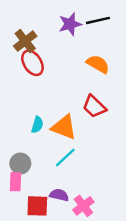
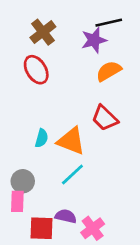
purple star: (70, 24) -> (94, 40), moved
brown cross: (25, 41) -> (43, 32), moved
orange semicircle: (98, 64) -> (109, 71), turned -60

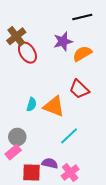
brown cross: (43, 32) -> (16, 36), moved
purple star: (94, 40) -> (63, 41), moved
cyan line: (72, 175) -> (69, 136), moved
pink rectangle: (17, 201) -> (13, 152), turned 49

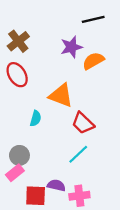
red ellipse: (27, 53) -> (17, 75), moved
red trapezoid: (79, 89) -> (83, 123), moved
orange triangle: (54, 106) -> (61, 95), moved
pink cross: (70, 172) -> (79, 196), turned 30

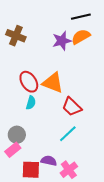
brown cross: (18, 41) -> (16, 36), turned -30
orange semicircle: (93, 61) -> (81, 37), moved
red ellipse: (17, 75) -> (29, 82), moved
pink cross: (79, 196) -> (69, 170), turned -30

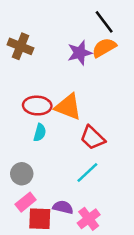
black line: (81, 17) -> (104, 22), turned 66
red ellipse: (29, 82) -> (37, 106), turned -55
pink rectangle: (13, 150) -> (26, 202), moved

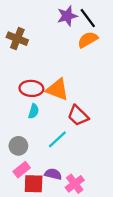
purple star: (80, 53) -> (67, 16), moved
cyan line: (87, 172) -> (57, 139), moved

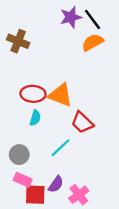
pink rectangle: (22, 170) -> (23, 180), turned 63
purple semicircle: (53, 174) -> (56, 184), turned 112

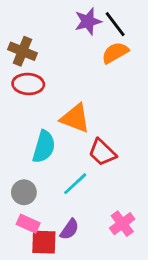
red ellipse: (33, 94) -> (28, 84), moved
cyan semicircle: (35, 118) -> (44, 147), size x1.6
pink cross: (79, 195) -> (122, 224), moved

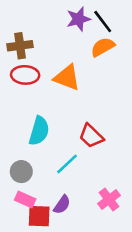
brown cross: (22, 51) -> (20, 46), turned -30
orange triangle: (75, 118) -> (67, 77), moved

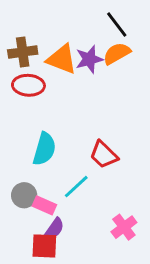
purple star: (78, 19) -> (89, 59), moved
orange triangle: (67, 77) -> (62, 59), moved
pink rectangle: (25, 200) -> (44, 205), moved
purple semicircle: (62, 205) -> (54, 229), moved

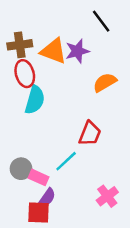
orange semicircle: (117, 53) -> (105, 82), moved
red ellipse: (28, 85) -> (25, 74), turned 72
cyan semicircle: (44, 149) -> (35, 100), moved
red trapezoid: (104, 155) -> (90, 134), turned -112

